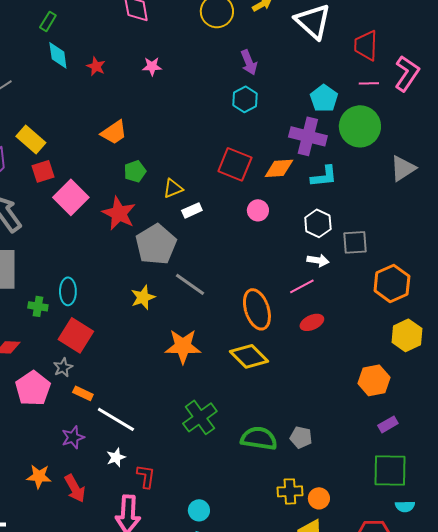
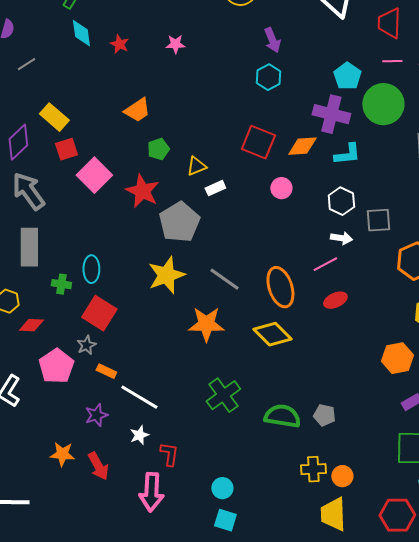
gray line: (190, 284) -> (224, 279), moved
yellow star: (143, 297) -> (166, 275), size x1.5

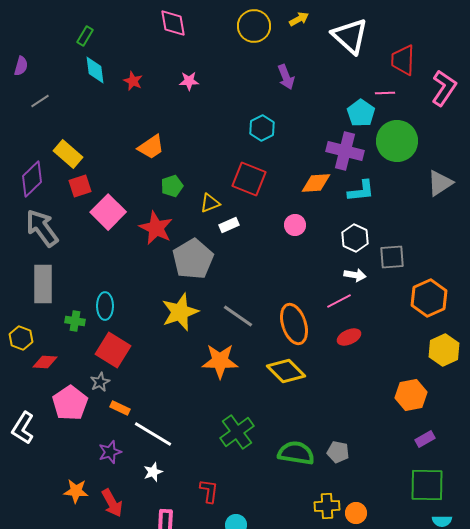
pink line: (392, 61) -> (385, 93), moved
cyan hexagon: (268, 77) -> (262, 128), moved
red square: (258, 142) -> (249, 179), moved
red L-shape: (169, 454) -> (209, 491), moved

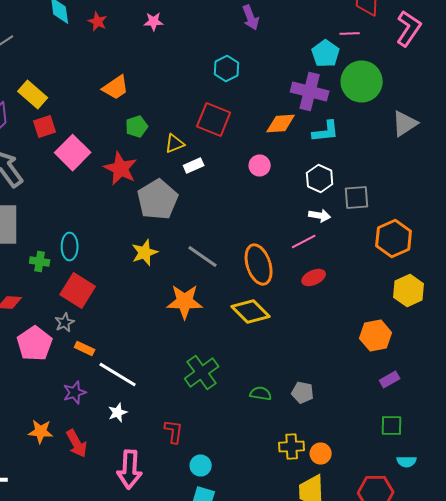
yellow star: (180, 312) -> (145, 252), size x0.7
green semicircle: (296, 453) -> (261, 394), size x0.6
green square: (427, 485) -> (392, 426), size x0.6

